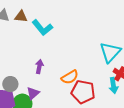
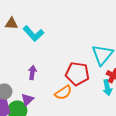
orange semicircle: (70, 77) -> (63, 93), moved
red pentagon: (83, 92) -> (77, 74), moved

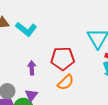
red pentagon: (77, 74) -> (63, 59), moved

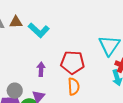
orange semicircle: (66, 82) -> (74, 87), turned -54

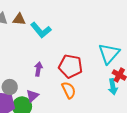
orange semicircle: (74, 87) -> (69, 90), turned -30

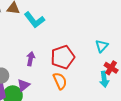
cyan triangle: (109, 54) -> (102, 46), size x0.6
red pentagon: (71, 66) -> (63, 57), turned -30

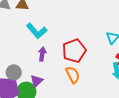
cyan L-shape: (34, 20) -> (37, 31), moved

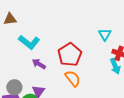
purple arrow: (42, 54) -> (39, 64), turned -56

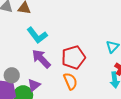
purple arrow: (39, 64) -> (41, 59), size x1.5

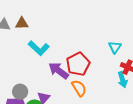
purple arrow: (41, 59) -> (59, 71), moved

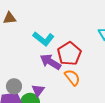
cyan L-shape: (39, 48) -> (43, 39), moved

